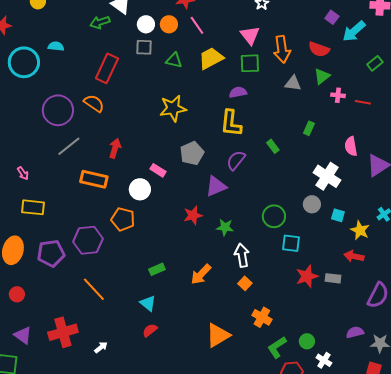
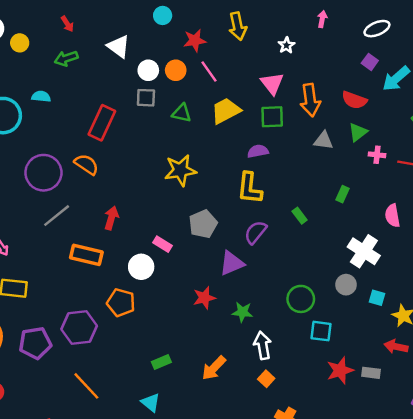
green arrow: (100, 22) -> (66, 58), moved

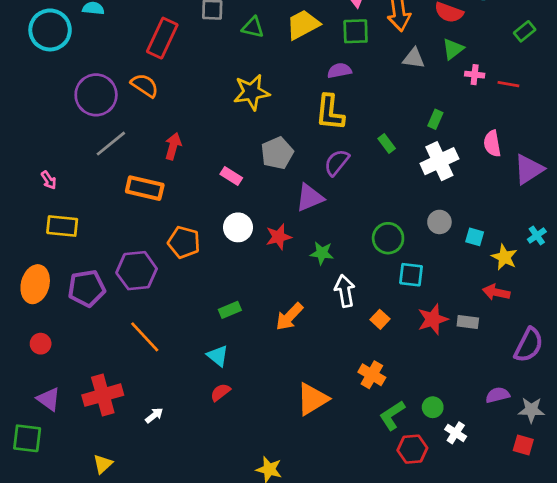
white cross: (364, 251) -> (439, 161), moved, turned 32
white circle: (141, 267) -> (238, 227), moved
orange square: (266, 379) -> (380, 319), moved

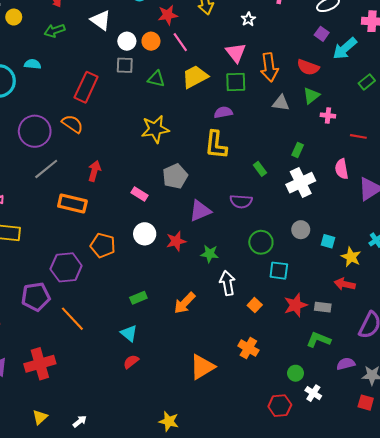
red line: (508, 84) -> (358, 136), moved
purple semicircle: (337, 162) -> (241, 201), moved, turned -125
purple pentagon: (87, 288) -> (36, 297), moved
white arrow: (154, 415) -> (80, 421), moved
green L-shape: (392, 415) -> (319, 340), moved, turned 55

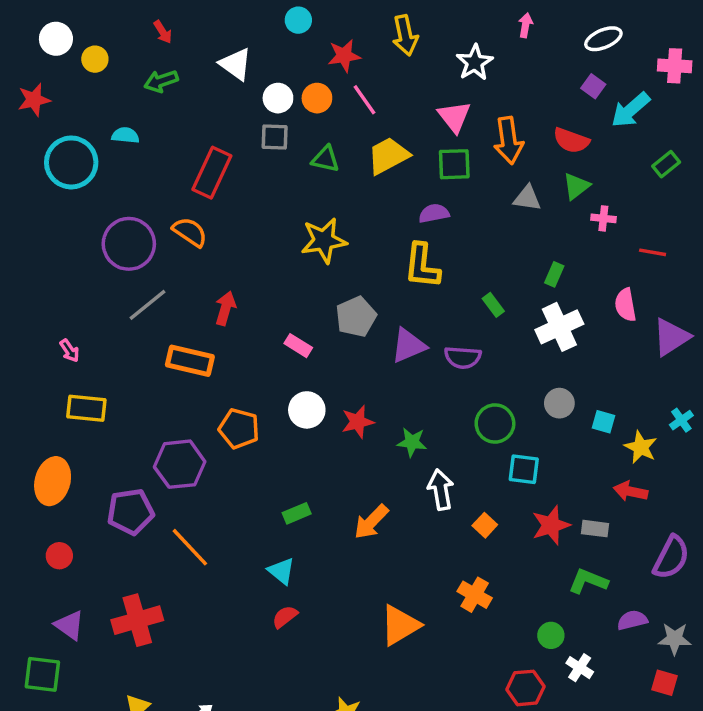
white star: (248, 19) -> (475, 62), size x1.5
purple triangle: (200, 211) -> (409, 346), moved

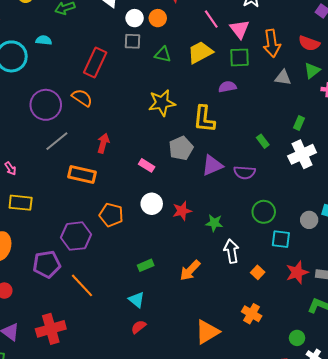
pink line: (364, 100) -> (211, 19), moved
yellow L-shape: (422, 266) -> (204, 119), moved
gray circle: (559, 403) -> (309, 220), moved

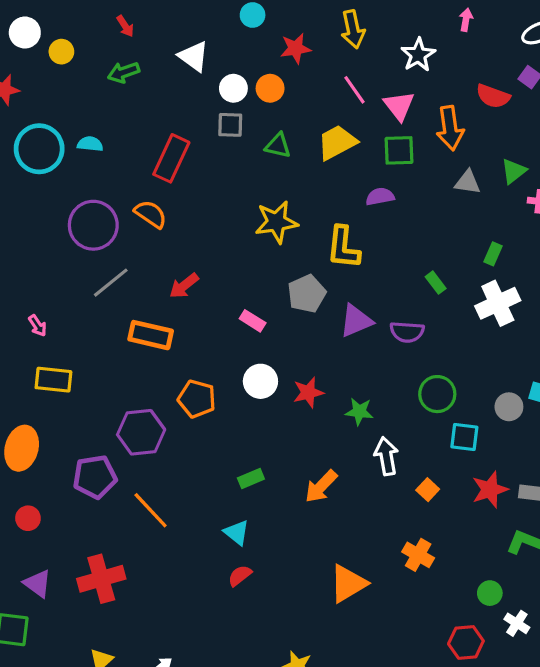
cyan semicircle: (44, 40) -> (90, 144), moved
red semicircle: (309, 43) -> (493, 96), moved
red arrow: (103, 143) -> (184, 286), turned -144

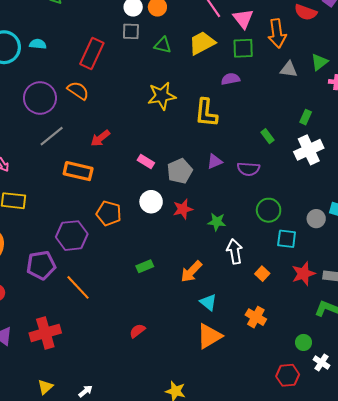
gray pentagon: (307, 294) -> (180, 171), moved
purple triangle: (356, 321) -> (215, 161), size x0.7
cyan triangle: (237, 533) -> (208, 302), moved

